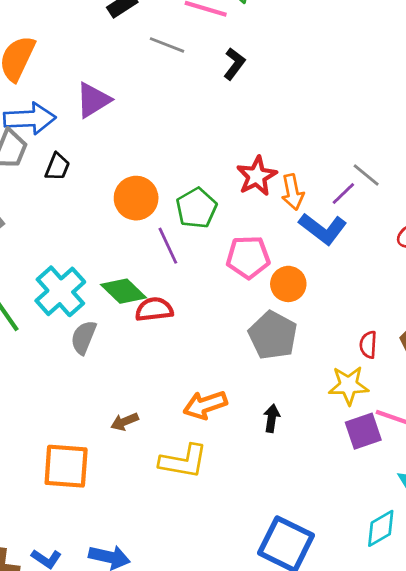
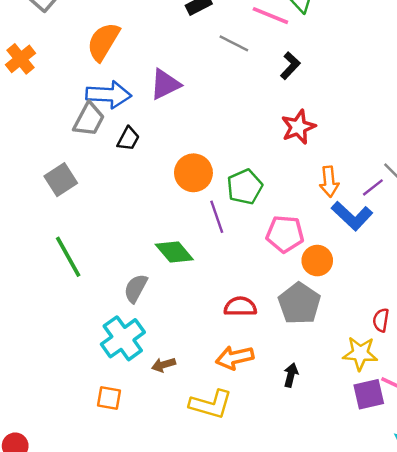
red star: (257, 176) -> (298, 127), moved
cyan cross: (60, 291) -> (123, 338), moved
red semicircle: (154, 309) -> (240, 307), moved
orange square: (66, 466) -> (109, 398), size x0.6

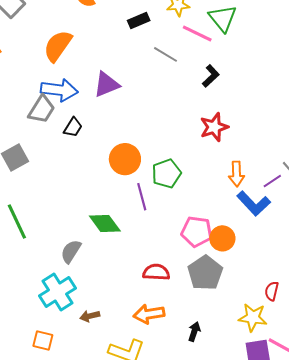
pink pentagon: (285, 234) -> (197, 232), moved

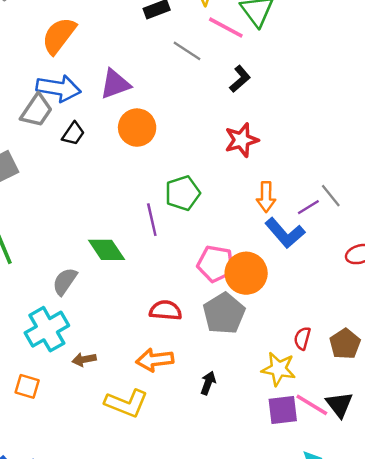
orange circle: (125, 159) -> (137, 128), moved
orange circle: (222, 238) -> (246, 273), size x1.4

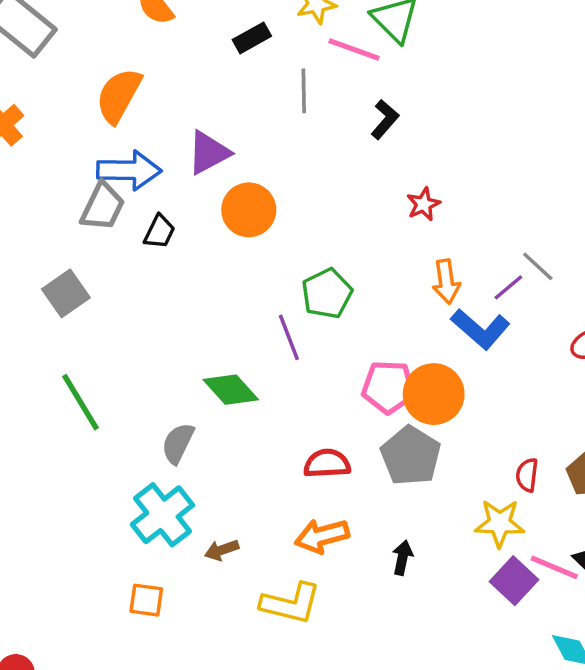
gray line: (187, 51) -> (304, 91), turned 64
red star: (242, 140) -> (423, 204), moved, size x0.7
purple square: (283, 410) -> (514, 581), turned -32

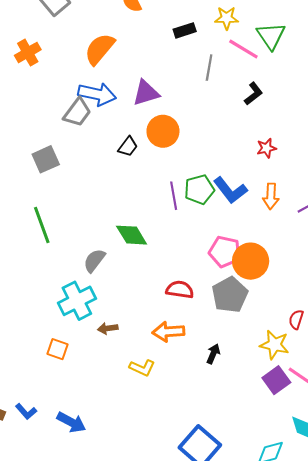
black trapezoid: (159, 232) -> (128, 147), moved
blue L-shape: (481, 329) -> (230, 190), moved
purple line: (289, 337) -> (174, 196), moved
yellow L-shape: (291, 603) -> (142, 368), size x0.7

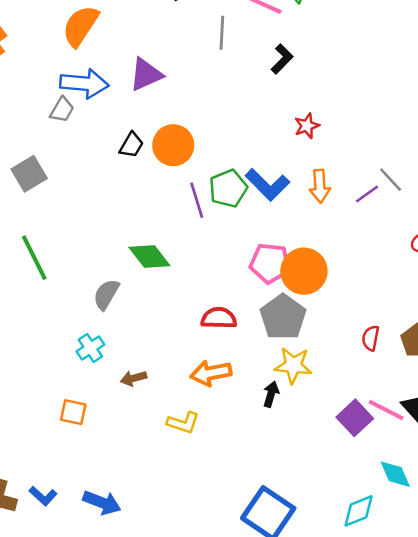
gray trapezoid: (77, 112) -> (62, 110), size x0.7
orange circle: (163, 131) -> (173, 145), moved
cyan cross: (77, 301) -> (90, 348), size x0.6
yellow star: (274, 345) -> (293, 365), moved

